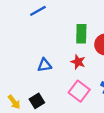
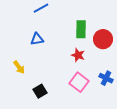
blue triangle: (44, 65) -> (37, 39), moved
yellow arrow: (14, 102) -> (19, 67), moved

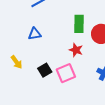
pink square: (79, 82) -> (66, 73), moved, turned 30
black square: (40, 91) -> (45, 70), moved

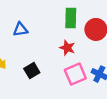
pink square: (66, 73) -> (75, 74), moved

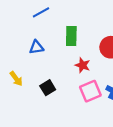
green rectangle: (71, 18) -> (71, 36), moved

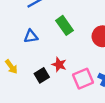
green rectangle: (71, 36) -> (65, 25), turned -36
red star: (83, 65) -> (59, 65), moved

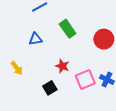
black square: (42, 75) -> (50, 88), moved

